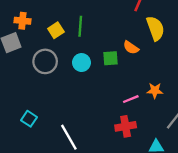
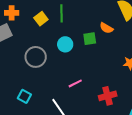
gray circle: (45, 61) -> (36, 57), moved
pink line: (131, 99) -> (75, 83), moved

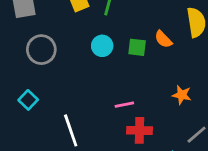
gray circle: (36, 57) -> (41, 50), moved
pink line: (75, 83) -> (124, 105), moved

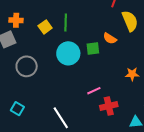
cyan circle: (102, 46) -> (68, 53), size x1.5
cyan square: (28, 100) -> (17, 109), moved

